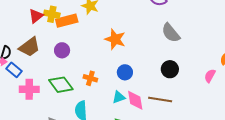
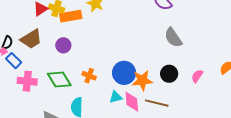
orange star: (115, 39) -> (142, 80), moved, turned -30
blue circle: (125, 72) -> (124, 73), size x1.5
pink semicircle: (210, 76) -> (197, 76), moved

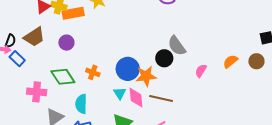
gray semicircle: (173, 38) -> (177, 46), moved
black circle: (169, 74) -> (164, 58), moved
pink cross: (27, 81) -> (37, 92), moved
cyan triangle: (116, 97) -> (120, 93), turned -48

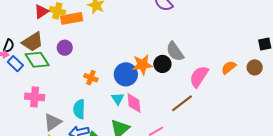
pink semicircle: (201, 71) -> (199, 77), size x1.6
orange star: (146, 76) -> (142, 65), moved
green diamond: (63, 77) -> (37, 60), moved
brown line: (161, 98) -> (182, 103), moved, turned -50

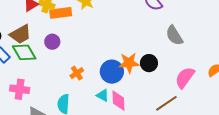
gray semicircle: (175, 51) -> (174, 35), moved
orange cross: (91, 78) -> (77, 73), turned 32
cyan triangle: (118, 99) -> (103, 95), turned -32

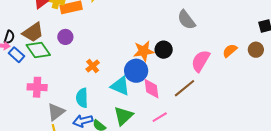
blue circle: (112, 72) -> (136, 71), moved
cyan triangle: (103, 95) -> (120, 86), size x1.5
pink diamond: (118, 101) -> (151, 89), moved

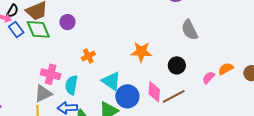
black circle: (164, 50) -> (177, 65), moved
pink semicircle: (201, 61) -> (209, 78), moved, size x0.6
blue circle: (136, 71) -> (127, 96), moved
pink cross: (37, 87) -> (51, 74), moved
pink diamond: (151, 89) -> (154, 92), moved

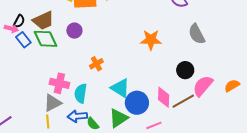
orange star: (141, 52) -> (151, 40), moved
orange semicircle: (226, 69) -> (232, 86), moved
pink semicircle: (209, 78) -> (203, 86), moved, size x1.6

